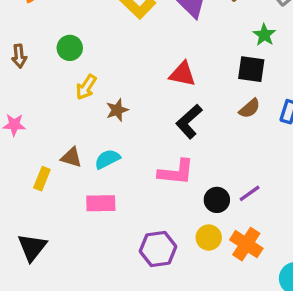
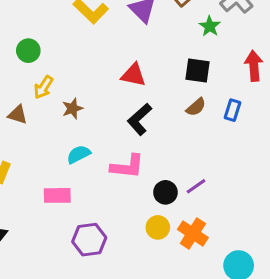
green star: (264, 35) -> (210, 26), moved
brown triangle: (71, 157) -> (18, 115), moved
cyan semicircle: (107, 159) -> (79, 154), moved
purple hexagon: (158, 249) -> (89, 240), moved

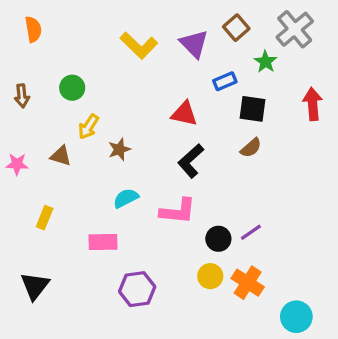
blue rectangle: (233, 110) -> (225, 81), moved, turned 50

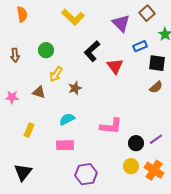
yellow L-shape: (139, 45) -> (73, 17), moved
red triangle: (184, 114) -> (115, 66), turned 42
black L-shape: (191, 161) -> (92, 51), moved
cyan semicircle: (126, 198) -> (67, 119), moved

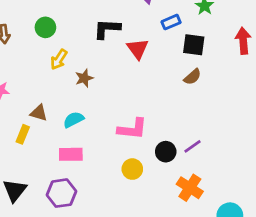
black L-shape: (92, 51) -> (107, 29), turned 45
brown triangle: (39, 92) -> (39, 113), moved
yellow circle: (131, 166) -> (132, 169), moved
purple hexagon: (86, 174) -> (61, 193), moved

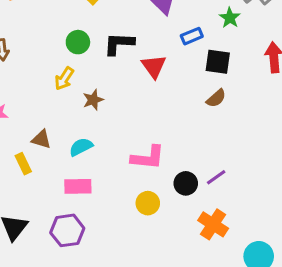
green circle: (45, 27) -> (78, 42), moved
yellow rectangle: (23, 134) -> (23, 164), turned -48

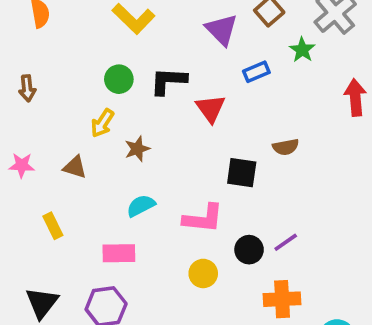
black square: (218, 62) -> (242, 173), moved
brown semicircle: (216, 98) -> (286, 147), turned 30
brown triangle: (41, 139) -> (75, 167), moved
cyan semicircle: (81, 147) -> (141, 206), moved
orange cross: (213, 224) -> (282, 299), turned -36

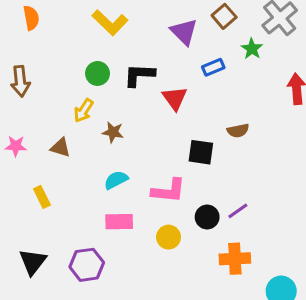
brown arrow: (27, 88) -> (20, 81), size x1.4
brown star: (137, 149) -> (113, 132), turned 30
pink rectangle: (119, 253) -> (119, 222), moved

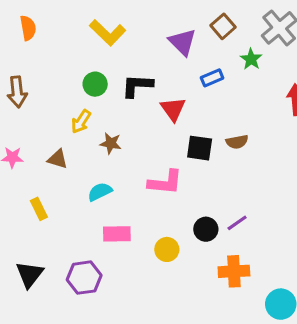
black square: (201, 152) -> (200, 148), moved
cyan semicircle: (116, 180) -> (100, 192), moved
pink L-shape: (169, 191) -> (165, 182), moved

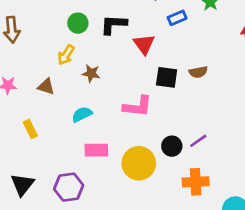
yellow circle: (167, 249) -> (139, 163), size x1.6

